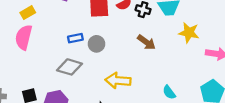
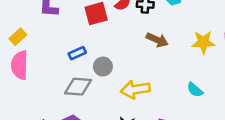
yellow star: (189, 33) -> (203, 42), moved
gray circle: (97, 44) -> (103, 67), moved

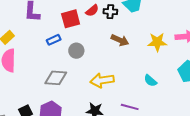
blue rectangle: (77, 53) -> (54, 40), moved
gray circle: (103, 67) -> (76, 51), moved

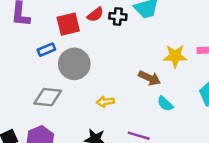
brown arrow: (120, 40) -> (150, 78), moved
gray circle: (76, 51) -> (74, 64), size x1.6
yellow arrow: (102, 80) -> (105, 102), size x0.6

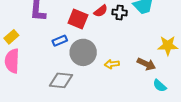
red square: (68, 24) -> (78, 19), turned 36
yellow arrow: (105, 102) -> (112, 64), moved

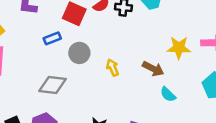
gray circle: (83, 52) -> (79, 53), size x0.7
yellow arrow: (112, 64) -> (113, 68), turned 72

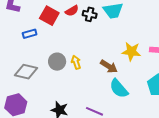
gray circle: (79, 53) -> (57, 62), moved
cyan semicircle: (168, 94) -> (119, 88), size x1.5

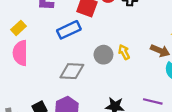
blue rectangle: (30, 34) -> (69, 30), size x1.5

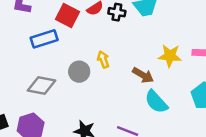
yellow arrow: (124, 52) -> (103, 59), moved

